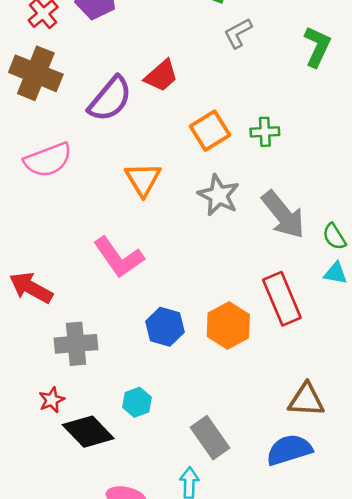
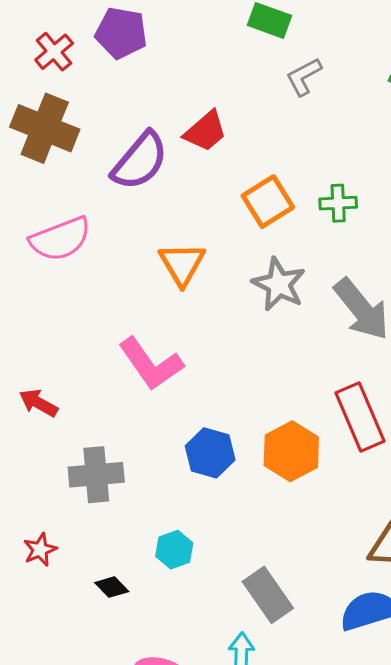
red arrow: (31, 288) -> (38, 403), size x0.7
red star: (52, 400) -> (40, 550), moved
black diamond: (88, 432) -> (112, 587), size x0.5

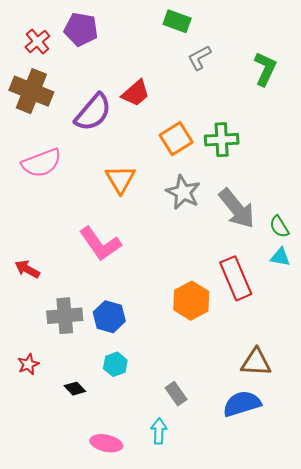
green cross: (338, 203) -> (222, 140), size x1.4
blue hexagon: (210, 453) -> (109, 317), moved
gray rectangle: (268, 595) -> (176, 394), size x0.7

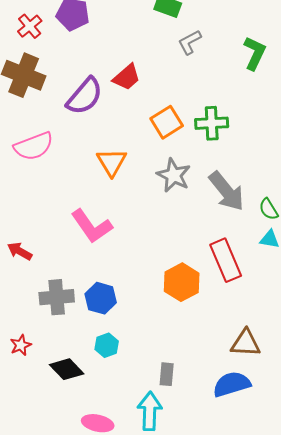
black diamond: (75, 389) -> (67, 369), size x1.6
gray rectangle: (176, 394) -> (167, 374), turned 40
cyan arrow: (159, 431) -> (150, 411), size x1.5

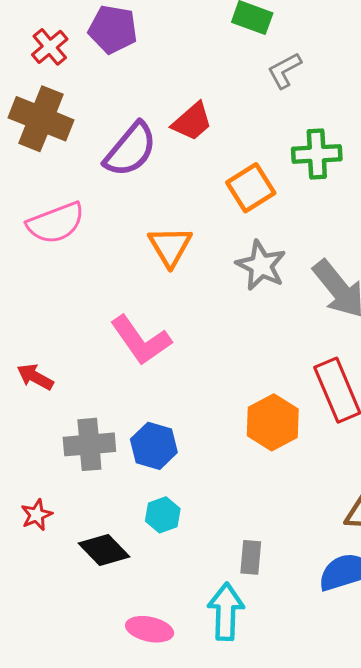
green cross: (212, 123) -> (317, 154), moved

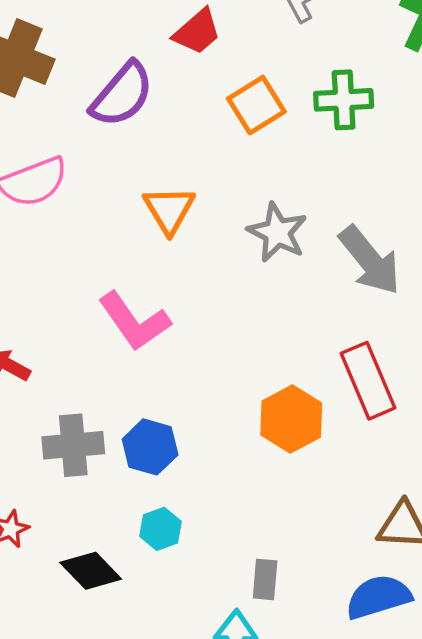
red trapezoid: (192, 122) -> (197, 32), moved
orange square: (251, 188) -> (256, 105), moved

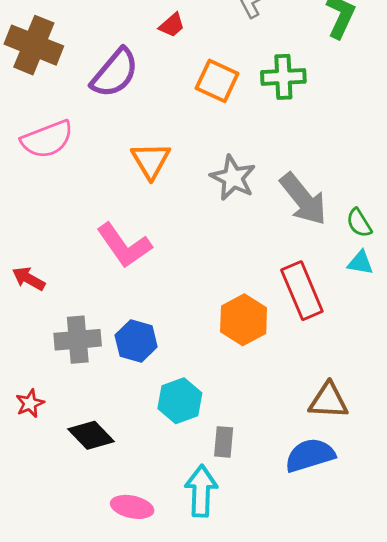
red trapezoid: (197, 32) -> (172, 25), size x0.7
orange square: (256, 105) -> (217, 81), turned -33
cyan hexagon: (160, 529) -> (180, 401), moved, size x1.4

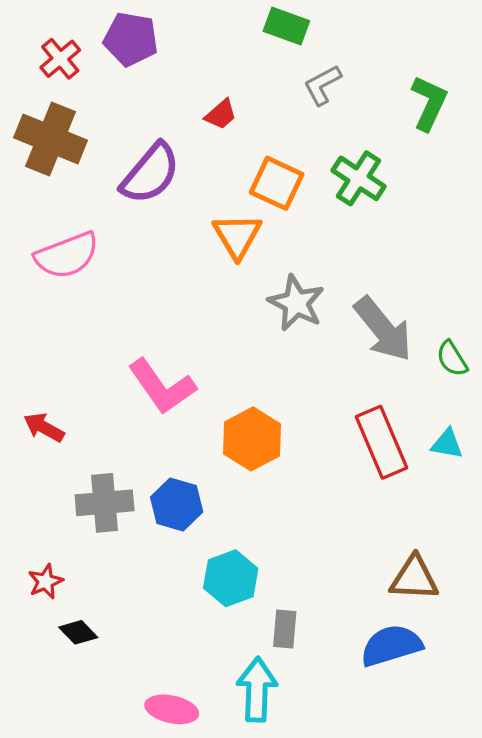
green cross: (283, 77) -> (359, 178), turned 36
orange triangle: (151, 161) -> (237, 236), moved
cyan triangle: (360, 263) -> (447, 444), moved
orange hexagon: (244, 320) -> (252, 439), moved
black diamond: (91, 435) -> (78, 632), moved, size x0.7

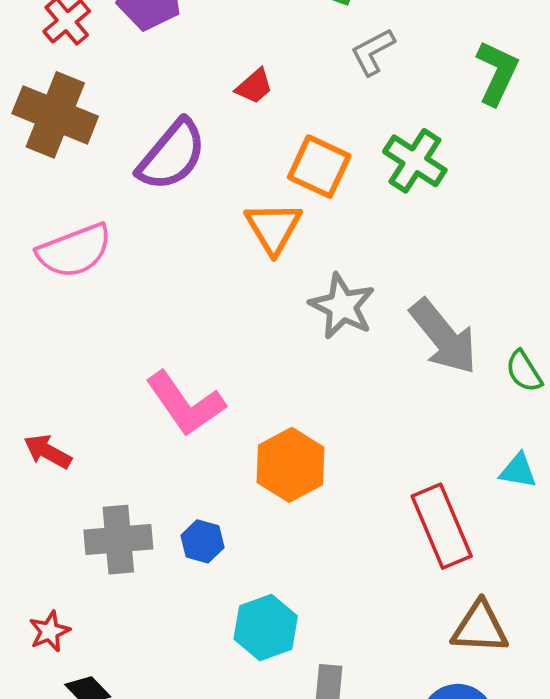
red rectangle: (381, 442) -> (442, 526), moved
blue hexagon: (177, 504) -> (203, 541), size x0.7

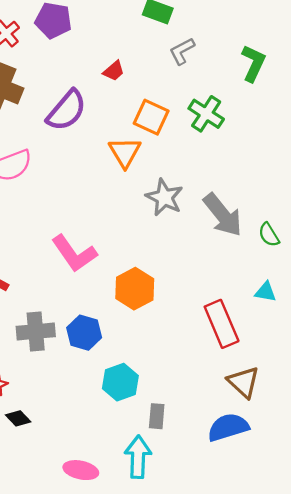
blue hexagon: (203, 541) -> (84, 333), size x1.4
brown triangle: (480, 628) -> (244, 382), turned 40

